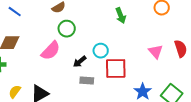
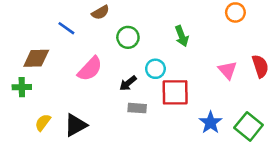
blue line: (15, 12) -> (66, 28), moved
green arrow: (121, 16) -> (182, 36), moved
green circle: (67, 29) -> (128, 37), moved

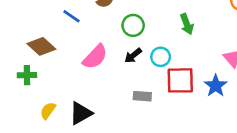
brown diamond: (36, 58) -> (41, 46), turned 44
black arrow: (128, 83) -> (133, 56), moved
blue star: (211, 123) -> (216, 86), moved

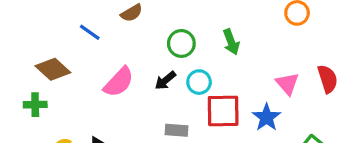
green circle: (133, 25) -> (181, 43), moved

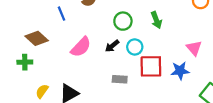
blue line: (90, 32) -> (61, 14), turned 32
blue star: (267, 117) -> (180, 71), turned 30

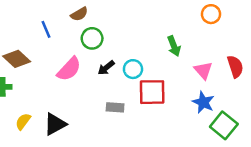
green arrow: (156, 20) -> (174, 46), moved
green circle: (123, 21) -> (92, 38), moved
blue star: (180, 71) -> (203, 102), moved, turned 30

